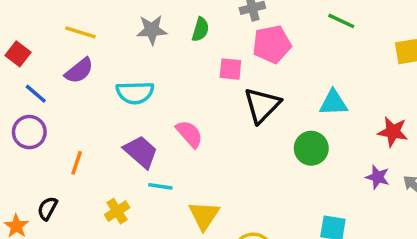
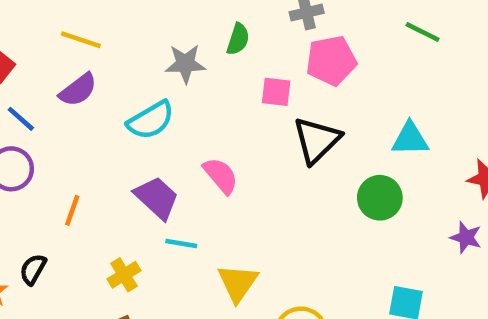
gray star: (152, 30) -> (185, 64), moved
cyan semicircle: (135, 93) -> (151, 120), turned -30

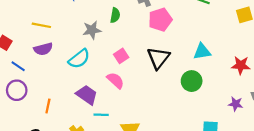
purple semicircle: (78, 90) -> (43, 49), turned 30
pink square: (276, 92) -> (121, 56), moved, turned -32
purple star: (466, 237) -> (236, 104), moved

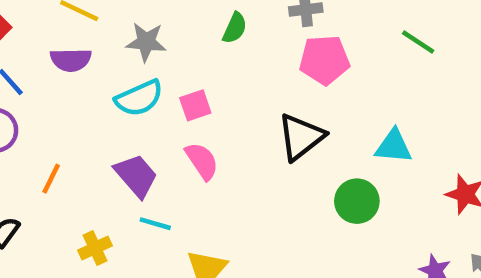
gray star: (92, 30) -> (146, 42), moved
pink square: (121, 56) -> (195, 105), moved

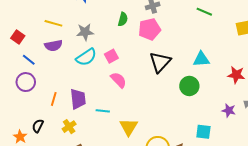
pink pentagon: (324, 60) -> (150, 29), moved
purple trapezoid: (136, 176) -> (78, 99), moved, turned 45
yellow cross: (95, 248) -> (69, 127), moved

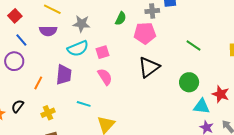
green line: (204, 12) -> (194, 46), moved
cyan triangle: (201, 59) -> (202, 106), moved
green circle: (189, 86) -> (189, 82), moved
purple trapezoid: (78, 99) -> (64, 75), moved

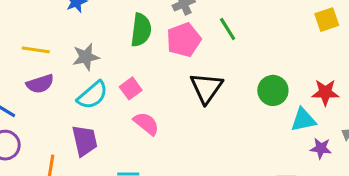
green semicircle: (121, 18) -> (141, 30), size x1.5
green line: (194, 46) -> (228, 29), moved, turned 42

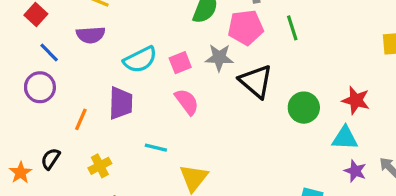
gray star: (86, 57) -> (219, 58), moved
black triangle: (206, 88) -> (256, 81), turned -39
green circle: (273, 90) -> (304, 108), moved
red star: (325, 92) -> (356, 100), moved

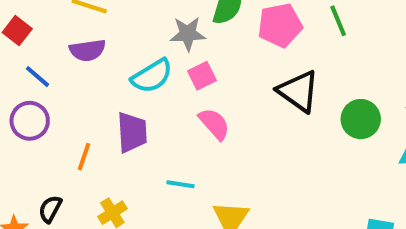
gray star: (219, 58) -> (188, 34), moved

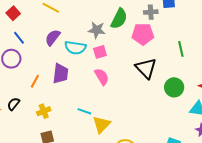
green line: (338, 21) -> (181, 49), moved
purple semicircle: (88, 50) -> (53, 38), moved, turned 126
cyan semicircle: (152, 76) -> (75, 48), turned 30
cyan line: (180, 184) -> (84, 111), moved

